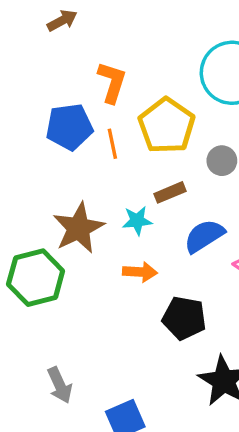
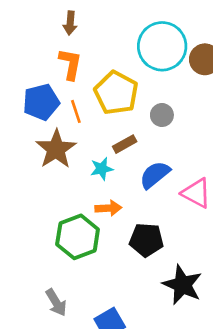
brown arrow: (62, 20) -> (70, 23), moved, turned 130
brown star: (79, 228) -> (56, 149), moved
green hexagon: (36, 278) -> (78, 237), moved

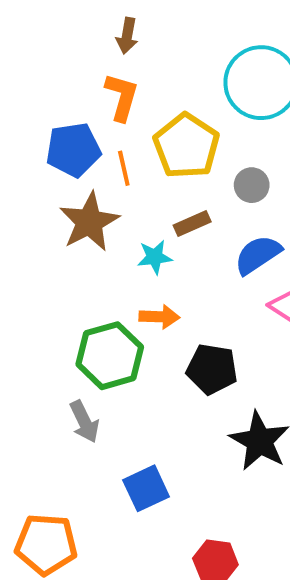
blue semicircle: (155, 175) -> (258, 255), moved
gray arrow: (56, 302) -> (84, 422), moved

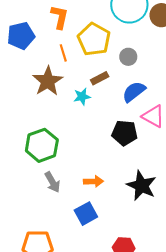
blue pentagon: (73, 150) -> (21, 36), moved
orange arrow: (159, 317) -> (93, 181), moved
green hexagon: (110, 356) -> (42, 145), moved
black pentagon: (212, 369) -> (125, 133), moved

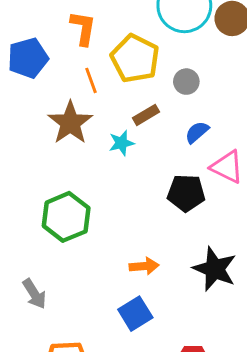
blue semicircle: (134, 92) -> (197, 132), size x0.7
gray arrow: (52, 182) -> (34, 294), moved

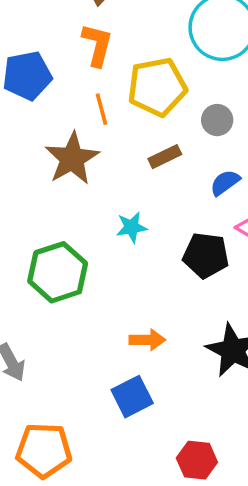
yellow pentagon: (135, 58) -> (157, 87), turned 30
cyan star: (121, 143) -> (131, 227), moved

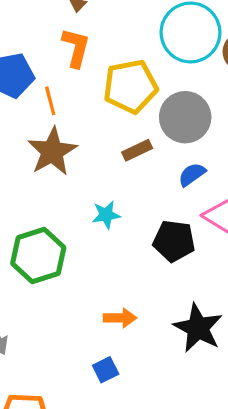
orange line: (101, 109) -> (50, 101), moved
gray circle: (217, 120) -> (185, 117), size x1.8
blue square: (132, 397) -> (106, 370), size x0.7

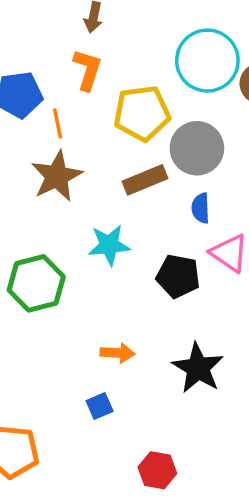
brown rectangle: (137, 150) -> (145, 180), size x1.4
blue semicircle: (192, 174) -> (201, 208), turned -60
cyan star: (106, 215) -> (109, 245), size x1.4

